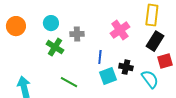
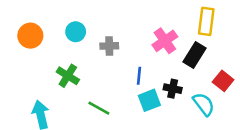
black rectangle: (155, 41) -> (195, 55), moved
green cross: (55, 47) -> (68, 76), moved
red square: (165, 61) -> (223, 81), turned -35

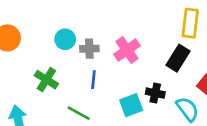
cyan circle: (76, 32) -> (65, 39), moved
pink cross: (165, 41) -> (127, 50), moved
blue line: (139, 76) -> (93, 80), moved

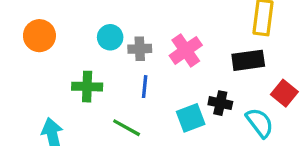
black rectangle: (178, 58) -> (248, 60), turned 50
green cross: (46, 80) -> (87, 87), turned -30

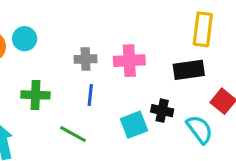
cyan circle: (110, 37) -> (25, 39), moved
pink cross: (186, 50) -> (129, 61), turned 32

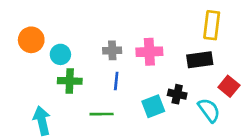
cyan circle: (25, 39) -> (60, 54), moved
green line: (73, 134) -> (102, 114), turned -30

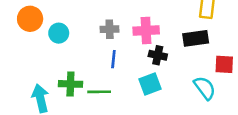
green cross: (70, 81) -> (70, 84), moved
red square: (229, 86) -> (224, 64), turned -36
black cross: (177, 94) -> (158, 55), moved

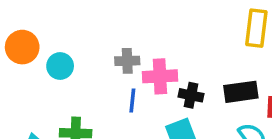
pink cross: (146, 31) -> (160, 76), moved
black rectangle: (196, 38) -> (241, 92), moved

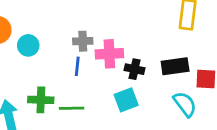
blue line: (132, 100) -> (77, 66), moved

